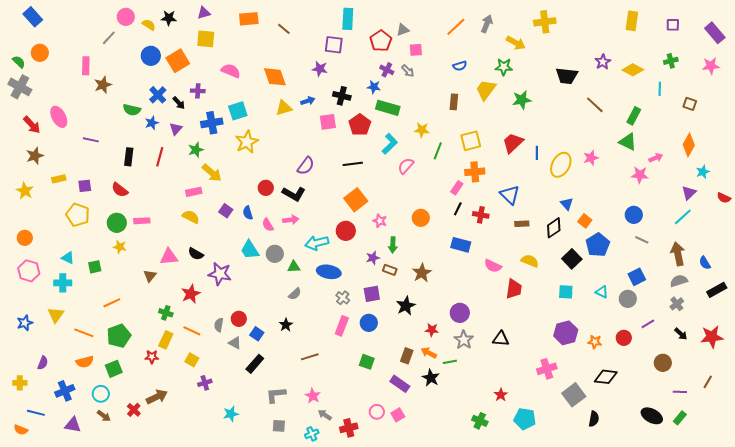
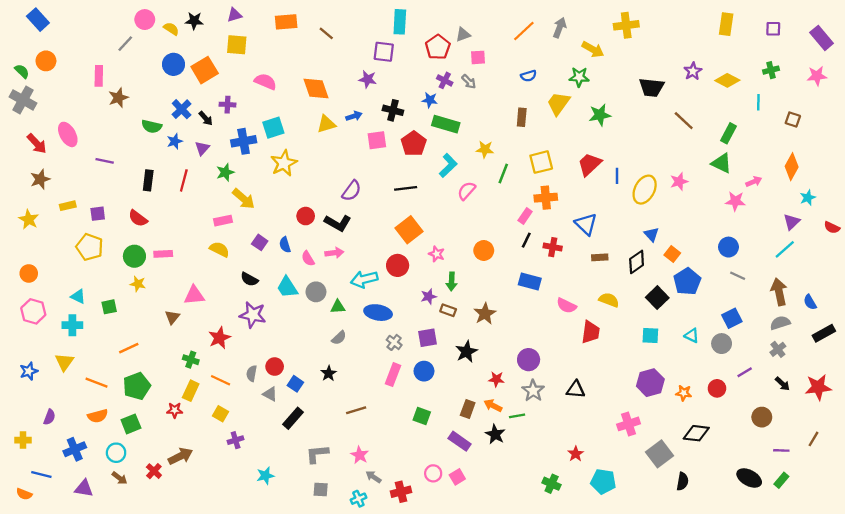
black semicircle: (196, 254) -> (249, 279), moved

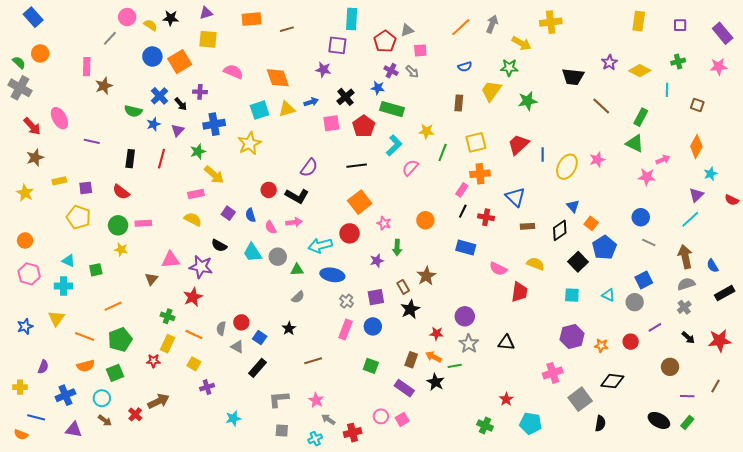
brown line: (326, 33) -> (287, 29), turned -56
black cross: (393, 110) -> (346, 97), turned 36
cyan square: (273, 128) -> (260, 110), moved
brown rectangle: (448, 310) -> (403, 287), moved, turned 40
purple star: (253, 315) -> (201, 267), moved

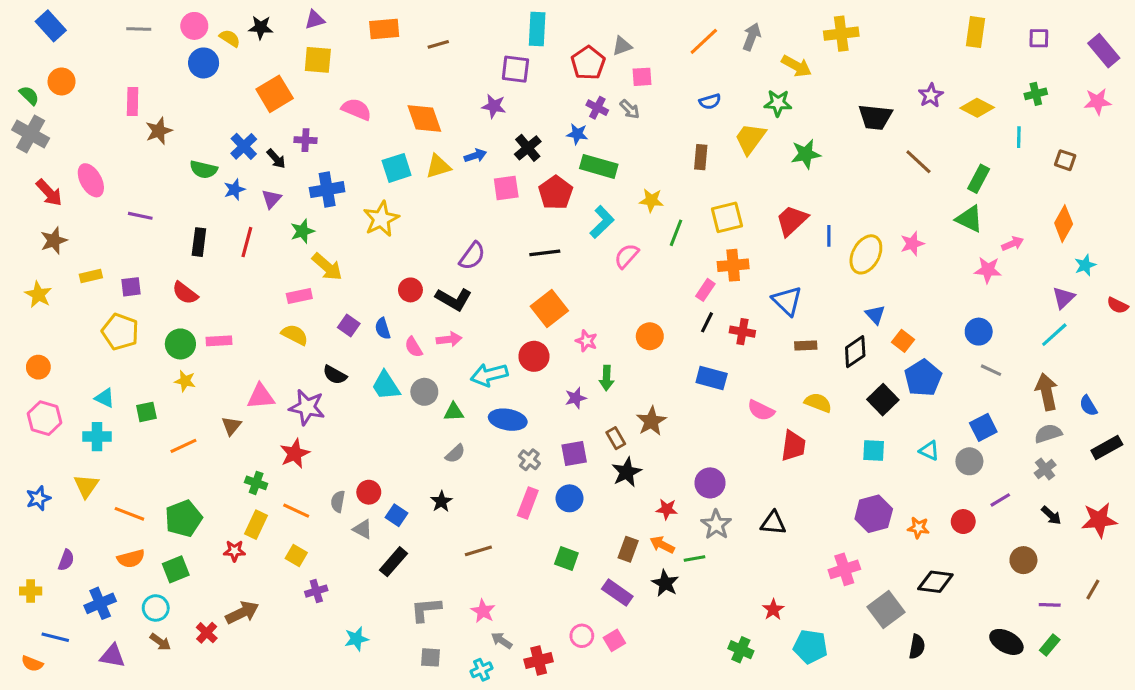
gray line: (110, 38) -> (139, 29), moved, turned 49
blue circle: (152, 56) -> (204, 63), moved
orange line: (113, 306) -> (183, 446), moved

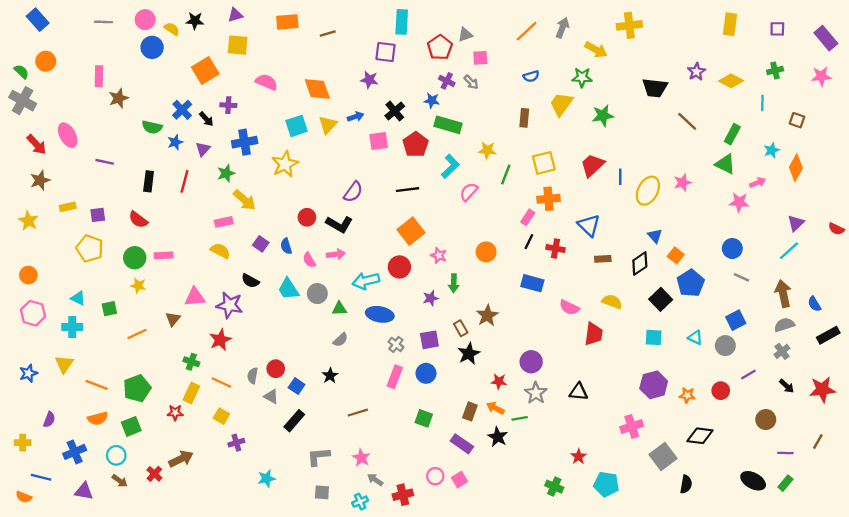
yellow triangle: (438, 166) -> (328, 125), turned -30
cyan star: (1085, 265) -> (772, 150), moved

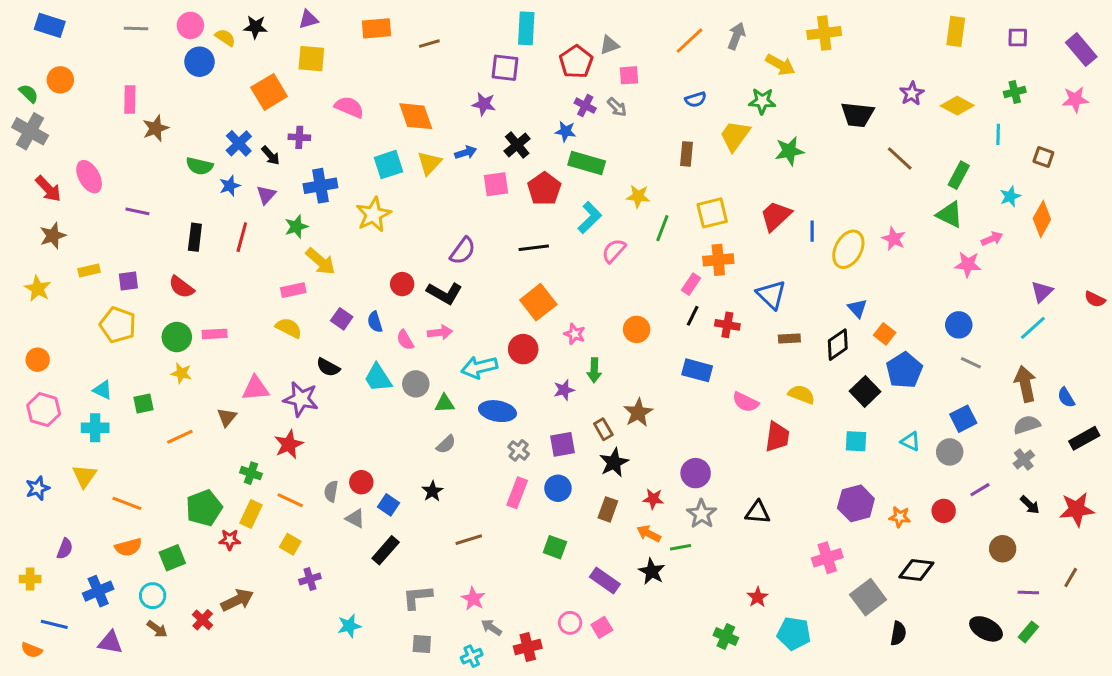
blue rectangle: (38, 20) -> (50, 25), turned -30
pink star: (683, 183) -> (894, 239), turned -30
green pentagon: (137, 388) -> (204, 508), moved
brown rectangle: (470, 411) -> (608, 509), moved

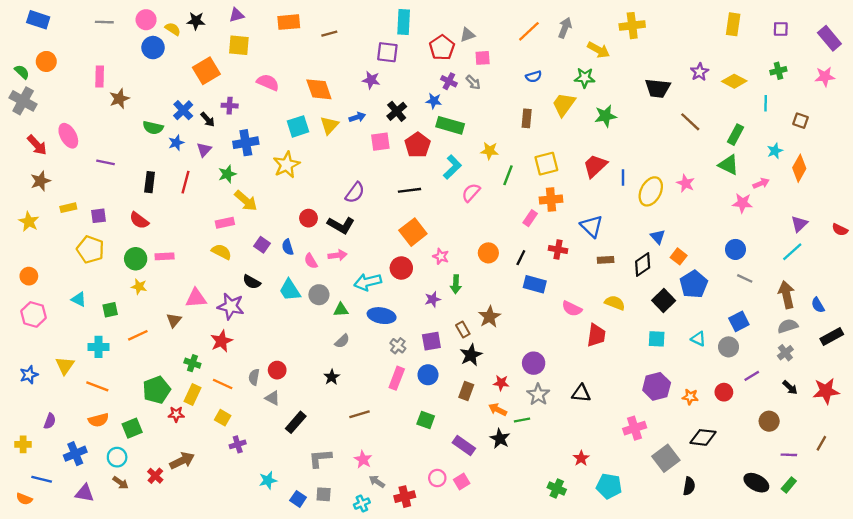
black line: (693, 316) -> (521, 258), moved
cyan cross: (95, 428) -> (98, 347), moved
blue square: (389, 505) -> (298, 499), moved

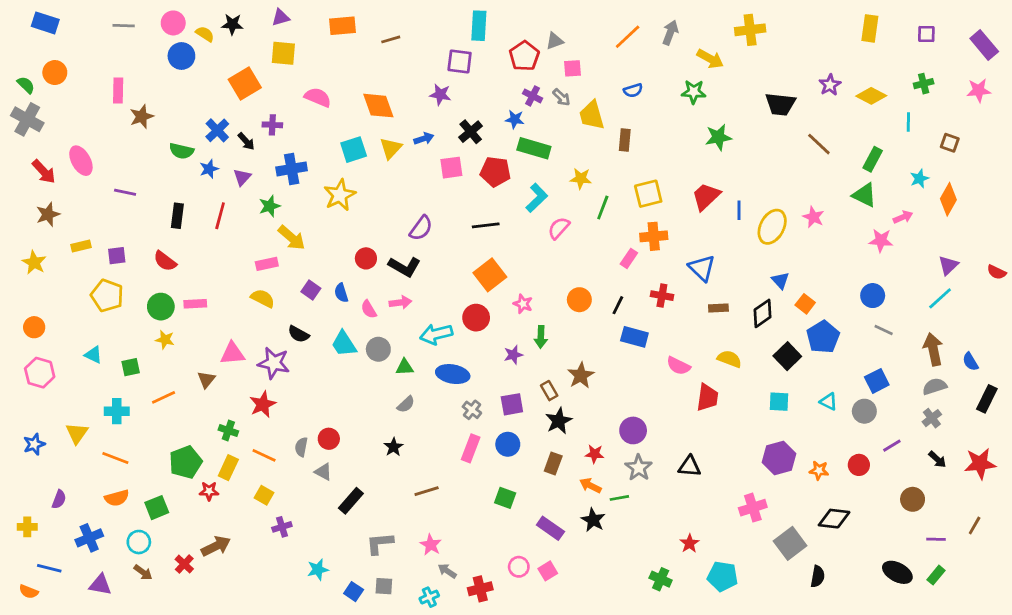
yellow trapezoid: (564, 104) -> (592, 115), moved, turned -52
red pentagon: (418, 145) -> (495, 172), turned -30
black rectangle: (832, 336) -> (987, 399), turned -35

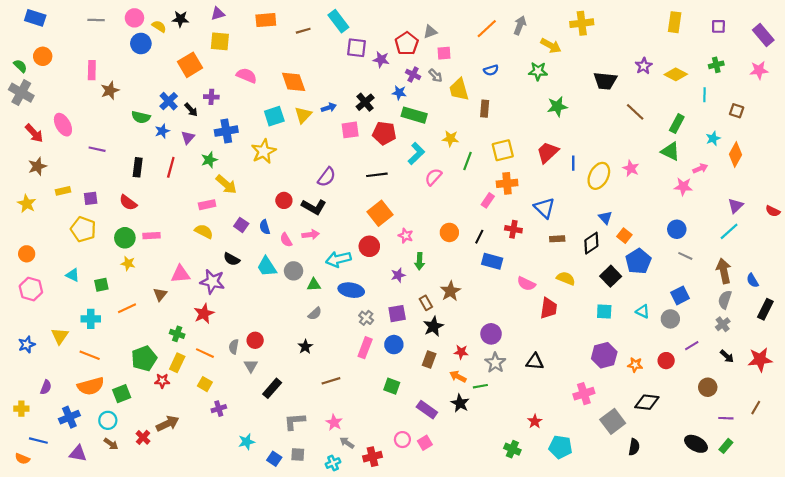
cyan rectangle: (479, 26) -> (338, 21), moved, turned -40
purple star: (440, 95) -> (381, 60), moved
gray semicircle: (935, 386) -> (725, 300), turned -54
gray triangle: (323, 472) -> (251, 366), turned 32
orange semicircle: (117, 498) -> (91, 386), size x1.4

